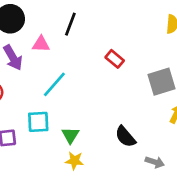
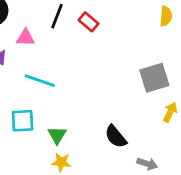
red rectangle: (115, 59) -> (89, 22), moved
cyan line: (54, 84) -> (40, 81), turned 68

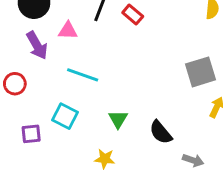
cyan square: (23, 121) -> (65, 116), turned 30
green triangle: (57, 135) -> (118, 119), moved

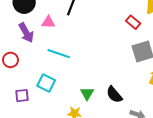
red rectangle: (133, 14) -> (133, 22), moved
green triangle: (118, 119) -> (87, 93), moved

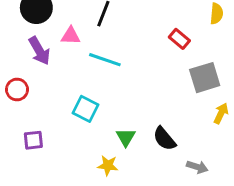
red rectangle: (133, 22) -> (179, 39), moved
cyan line: (59, 54) -> (105, 60), moved
cyan square: (46, 83) -> (85, 109), moved

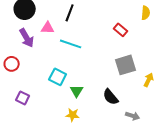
gray square: (205, 78) -> (126, 65), moved
green triangle: (126, 137) -> (77, 91), moved
purple square: (33, 140) -> (23, 98), turned 32

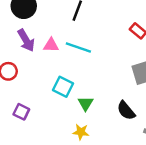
pink triangle: (48, 28) -> (51, 45), moved

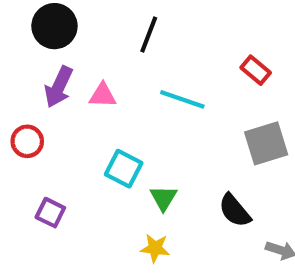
purple arrow: (26, 40) -> (59, 87), turned 55
cyan line: (78, 48) -> (182, 99), moved

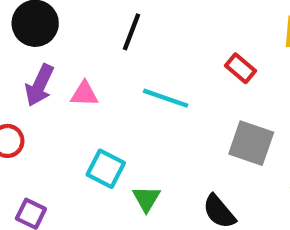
gray square: (266, 143) -> (251, 143), turned 36

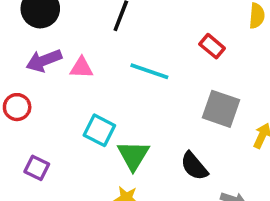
purple arrow: (39, 85) -> (44, 61), turned 44
green triangle: (146, 199) -> (133, 155), size x1.4

